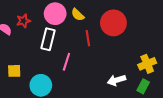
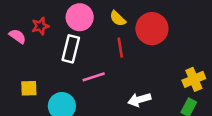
yellow semicircle: (78, 15) -> (118, 18), moved
pink line: (66, 62) -> (94, 77), turned 54
white arrow: (117, 80) -> (139, 100), moved

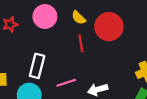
white rectangle: (71, 49) -> (37, 66), moved
pink line: (94, 77) -> (66, 83), moved

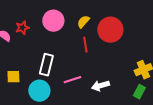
yellow semicircle: (79, 18) -> (83, 22), turned 88

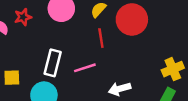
pink line: (72, 80) -> (85, 68), moved

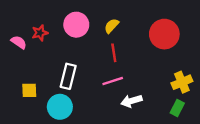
red circle: (132, 19) -> (164, 34), moved
pink line: (85, 68) -> (113, 81), moved

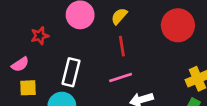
red star: (40, 33) -> (40, 36), moved
pink semicircle: (19, 42) -> (20, 64), moved, turned 112

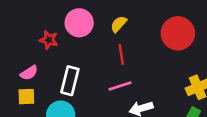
red star: (40, 36) -> (49, 40), moved, turned 30
pink semicircle: (20, 64) -> (29, 73), moved

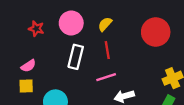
red star: (49, 40) -> (36, 29), moved
white rectangle: (70, 81) -> (76, 57), moved

